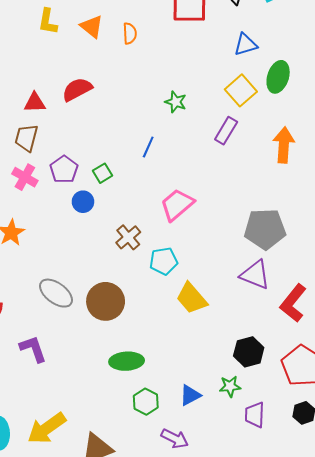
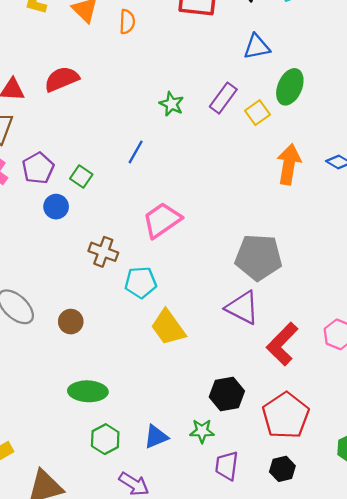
yellow square: (241, 90) -> (258, 113), moved, size x0.7
purple rectangle: (226, 131) -> (223, 98), moved
green square: (103, 173) -> (81, 176), turned -30
brown cross: (128, 237) -> (103, 252), turned -35
brown circle: (106, 301) -> (71, 322), size x0.6

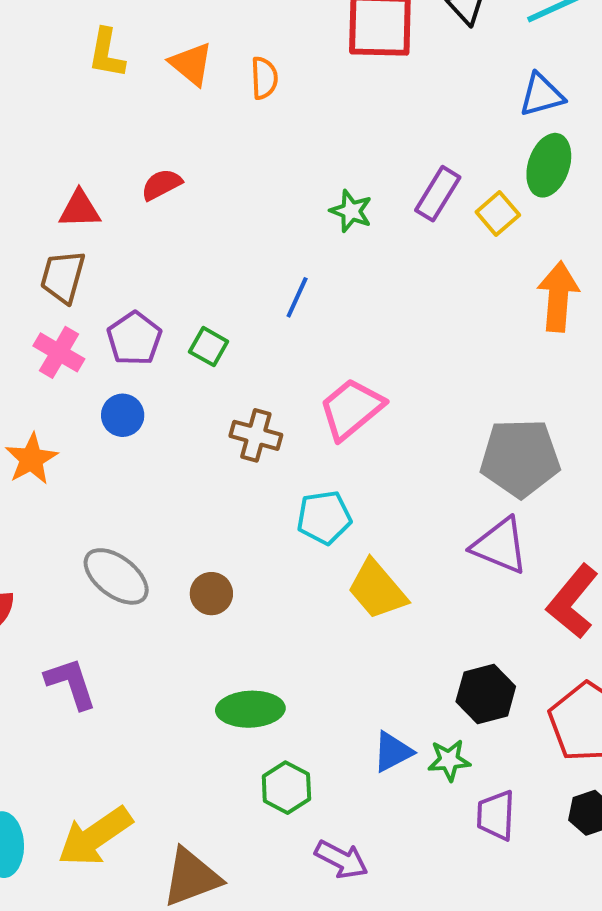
blue triangle: (257, 47) -> (542, 95), moved
red semicircle: (62, 79) -> (162, 185), size x0.7
blue circle: (56, 207) -> (123, 415), moved
brown cross: (103, 252) -> (256, 435), moved
blue triangle: (156, 437) -> (393, 752), moved

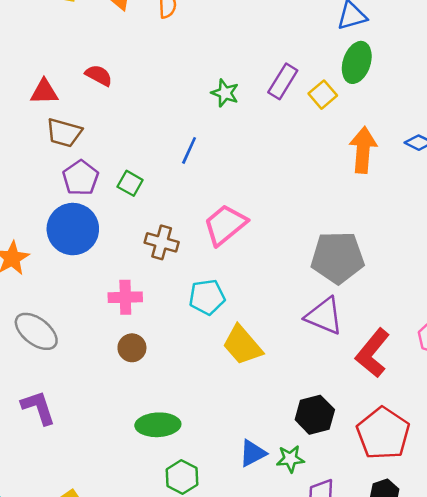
red semicircle: (162, 185) -> (99, 75), turned 56
brown trapezoid: (63, 277) -> (64, 133), moved, turned -90
pink cross: (59, 352) -> (125, 297), moved, turned -32
blue circle: (123, 415) -> (73, 229), size x1.8
gray ellipse: (116, 576) -> (36, 331), moved

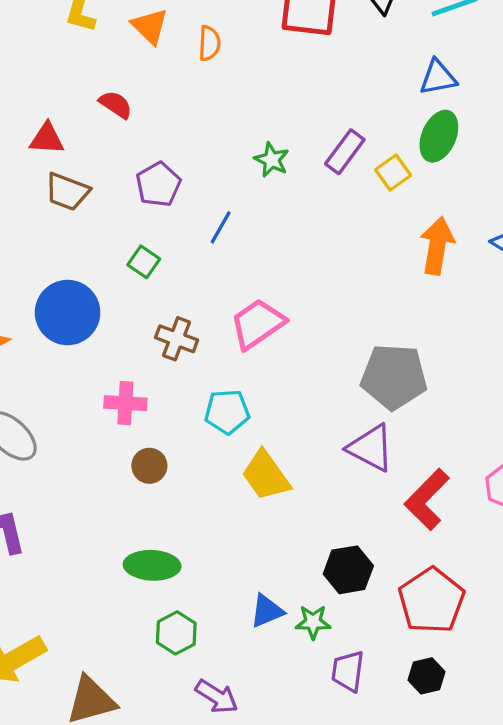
red semicircle: (99, 75) -> (116, 105), moved
purple pentagon: (81, 178) -> (158, 184), moved
brown circle: (132, 348) -> (149, 466), moved

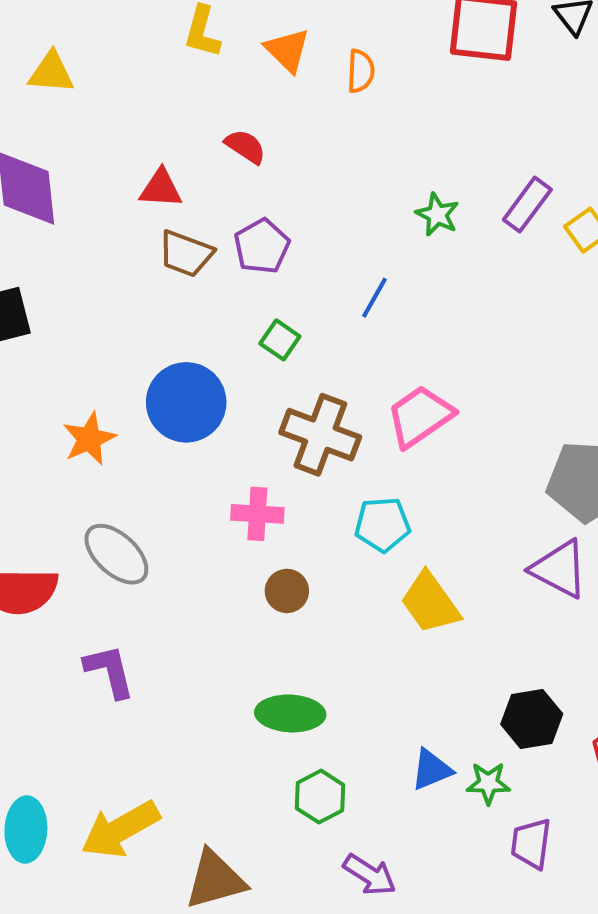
purple pentagon: (158, 184) -> (262, 246), moved
brown cross: (177, 339) -> (320, 435), size x1.5

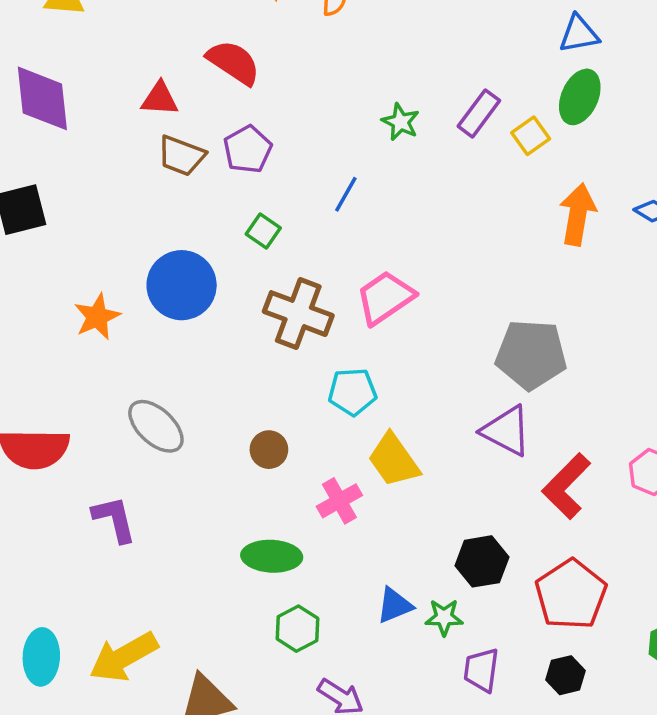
red semicircle: (245, 146) -> (233, 62), size x1.5
pink cross: (257, 514) -> (339, 501), moved, turned -33
gray ellipse: (116, 554) -> (156, 426), moved

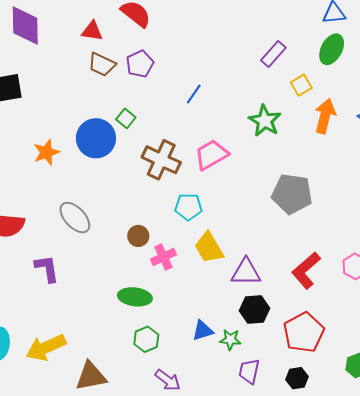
green star: (401, 122) -> (265, 121), moved, size x1.5
yellow square: (531, 136) -> (301, 85), moved
green square: (263, 231) -> (126, 118), moved
purple triangle: (506, 431) -> (246, 272), moved, turned -32
pink cross: (339, 501) -> (163, 257), moved

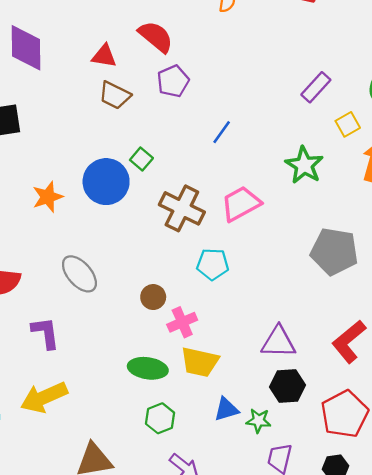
purple pentagon: (140, 64) -> (173, 81), moved
yellow trapezoid: (209, 248) -> (200, 362), moved, turned -48
yellow arrow: (46, 348) -> (44, 397), moved

